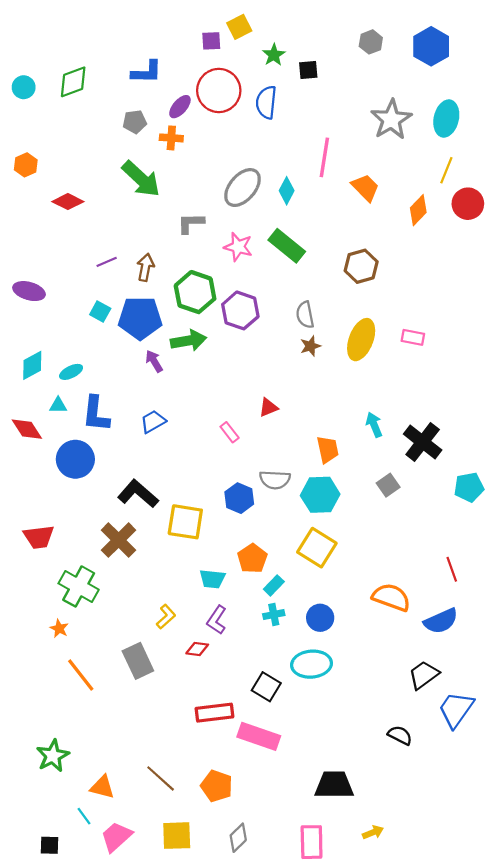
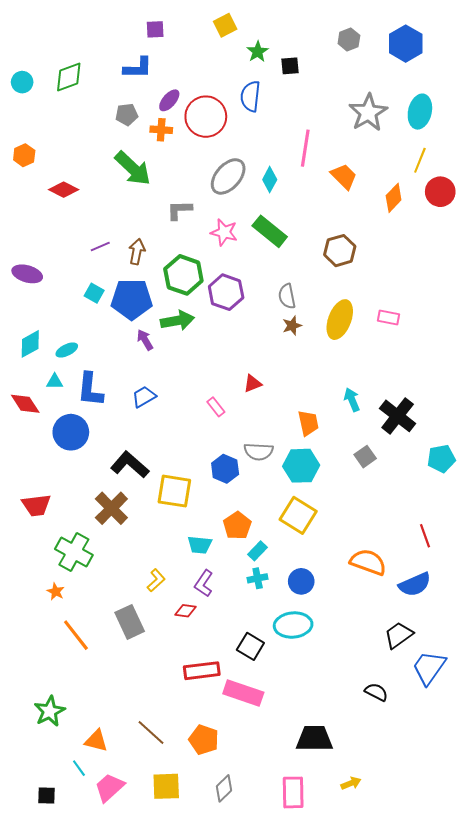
purple square: (211, 41) -> (155, 29), moved
red circle: (219, 90) -> (206, 117), moved

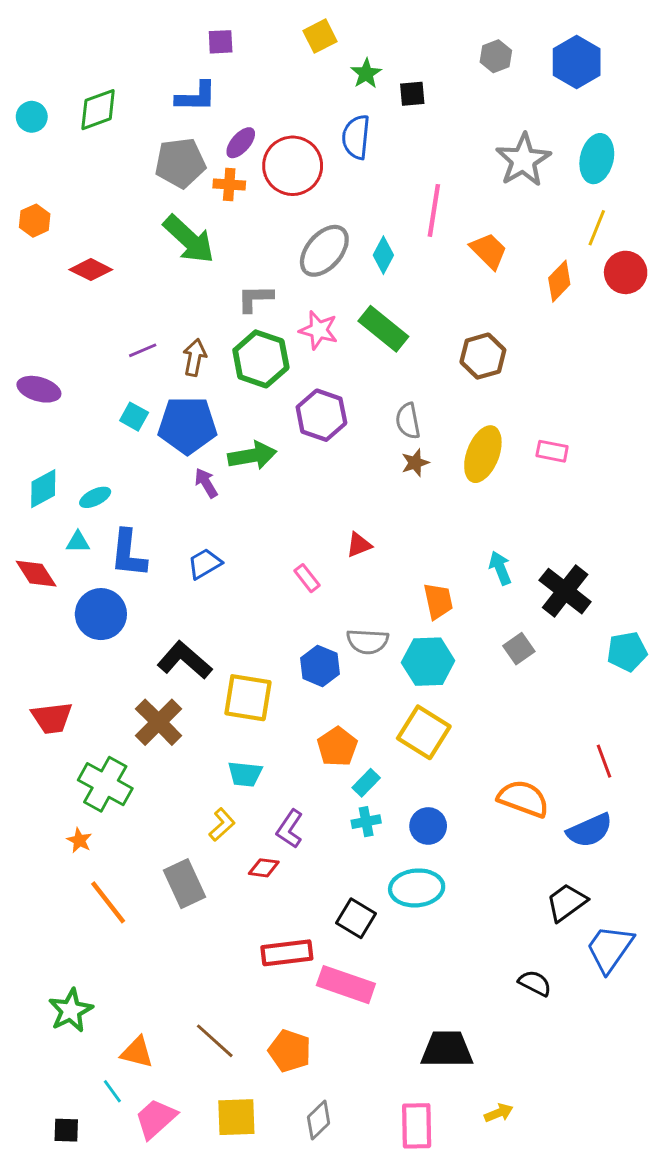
gray pentagon: (127, 115) -> (180, 163), size x1.6
green hexagon: (183, 275) -> (261, 359), moved
cyan trapezoid: (200, 545) -> (245, 774), moved

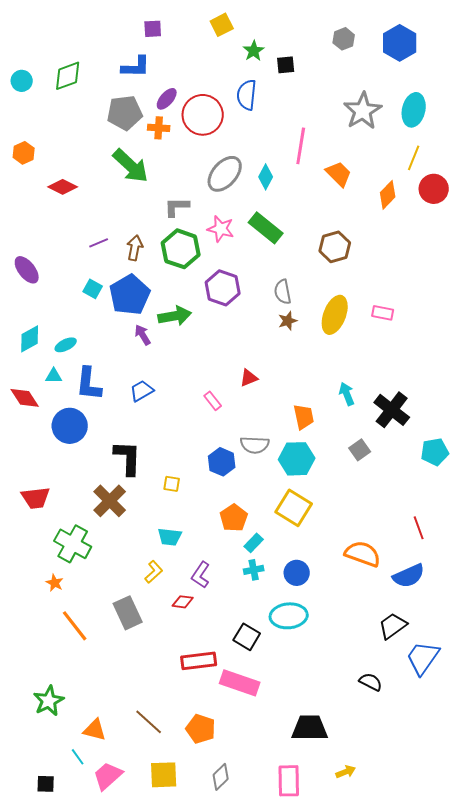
purple ellipse: (39, 389) -> (27, 270), turned 36
blue pentagon: (187, 425) -> (130, 295), turned -30
black L-shape: (185, 660) -> (128, 458), turned 51
yellow square: (248, 698) -> (172, 484), size x0.5

